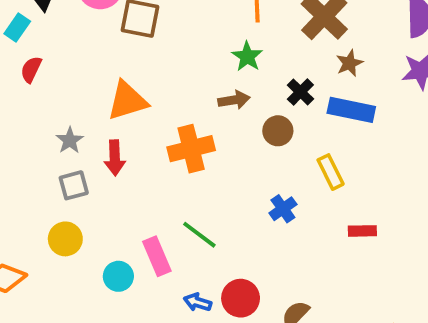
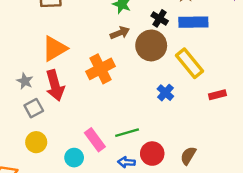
brown circle: (278, 131) -> (151, 45), size x1.6
red arrow: (115, 158) -> (55, 85), size x1.4
yellow rectangle: (331, 172) -> (189, 63), size x1.4
green line: (199, 235) -> (127, 133), moved, turned -40

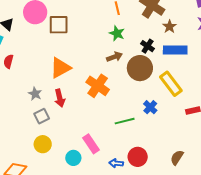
orange cross: (101, 69) -> (98, 86), turned -30
red arrow: (55, 85) -> (60, 98), size x0.7
green line: (127, 133) -> (125, 121), moved
brown semicircle: (188, 156) -> (177, 158), moved

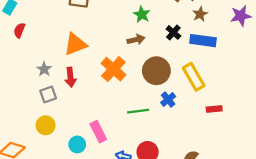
brown circle: (140, 68) -> (156, 71), moved

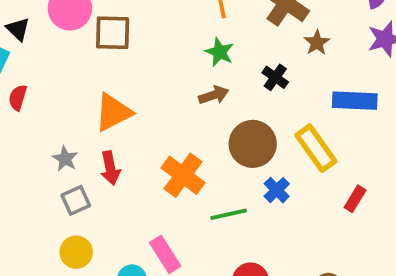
blue rectangle: (203, 41) -> (355, 101), moved
orange cross: (113, 69) -> (183, 175), moved
red rectangle: (214, 109) -> (355, 199), turned -48

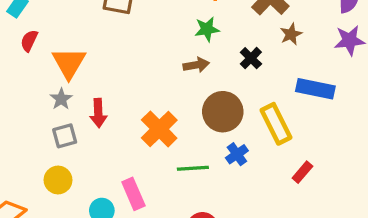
green star: (220, 52) -> (207, 29), turned 30
orange triangle: (113, 112) -> (69, 63), moved, turned -42

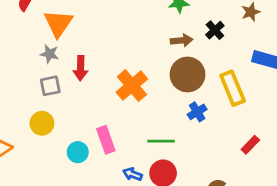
brown arrow: (196, 65) -> (182, 40), moved
gray star: (61, 99) -> (50, 54), turned -30
green line: (193, 168) -> (161, 141), moved
red rectangle: (302, 172) -> (250, 145), moved

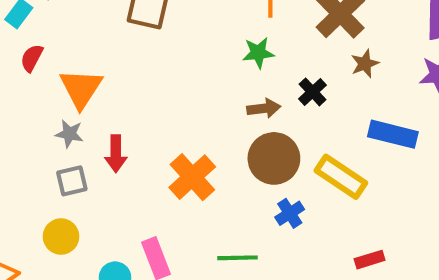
yellow rectangle: (233, 88) -> (341, 177), turned -32
red rectangle: (250, 145) -> (370, 260), turned 30

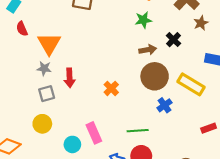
red semicircle: (32, 58) -> (22, 29), turned -48
orange cross: (192, 177) -> (111, 88), size x0.6

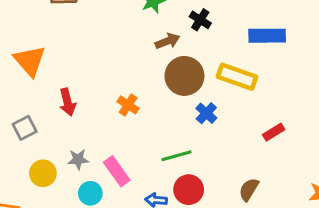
gray star: (44, 68) -> (78, 159), moved
gray square: (47, 94) -> (25, 128), moved

